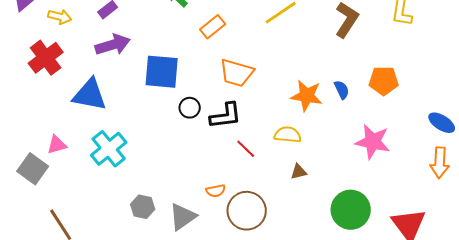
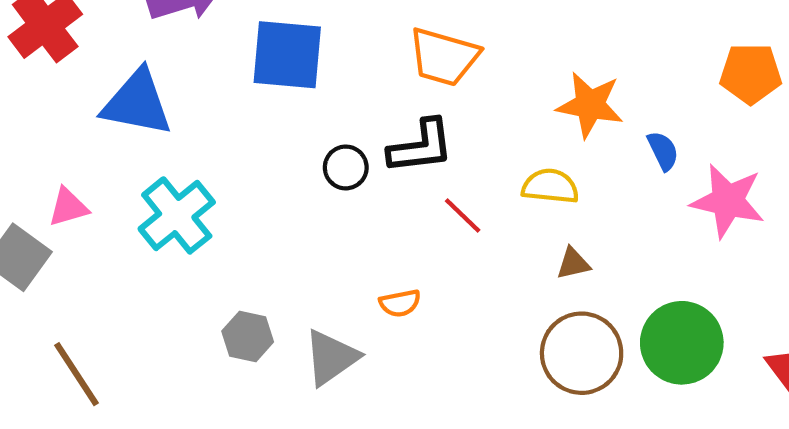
blue semicircle: (342, 90) -> (663, 151), moved
black circle: (190, 108) -> (346, 167), moved
brown circle: (247, 211) -> (582, 353), moved

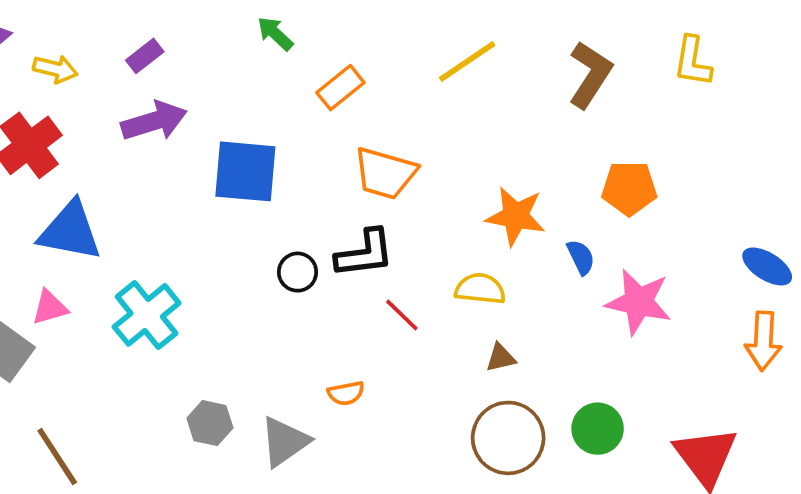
orange pentagon: (751, 74) -> (629, 188), moved
blue triangle: (137, 103) -> (70, 231), moved
green circle: (682, 343) -> (598, 429), size x0.7

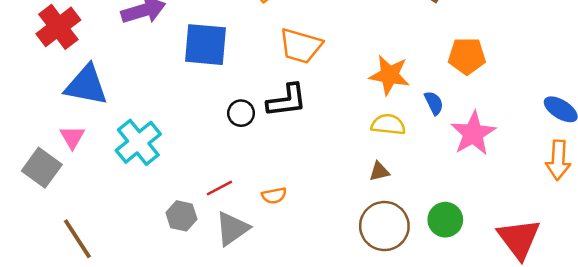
yellow semicircle: (480, 289) -> (388, 125), moved
pink star: (639, 302) -> (473, 133), turned 30
pink triangle: (50, 307) -> (72, 137), turned -44
red line: (402, 315) -> (219, 188), moved, turned -72

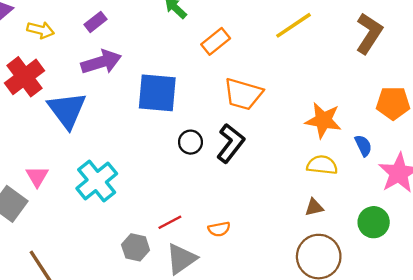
blue triangle: (86, 85) -> (67, 110), moved, turned 42
black L-shape: (287, 100) -> (231, 143), turned -45
black circle: (241, 113) -> (190, 142), moved
green circle: (445, 220) -> (374, 222), moved

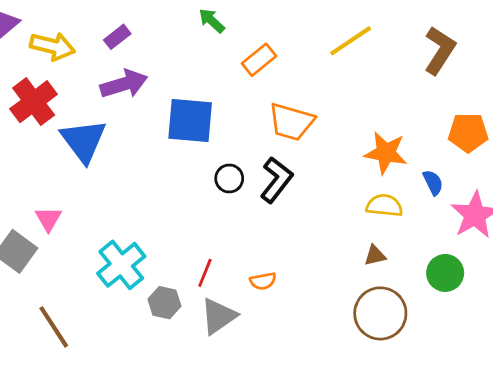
yellow arrow: (41, 30) -> (52, 46), size x1.4
cyan cross: (97, 181) -> (121, 265), moved
red line: (170, 222) -> (205, 273), turned -40

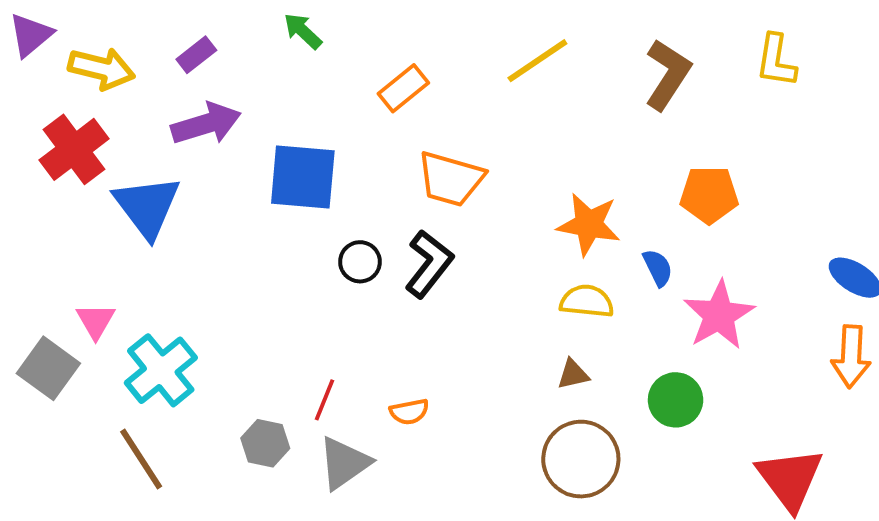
green arrow: (212, 21) -> (303, 31), moved
cyan cross: (121, 265) -> (161, 370), moved
brown line: (54, 327) -> (141, 459), moved

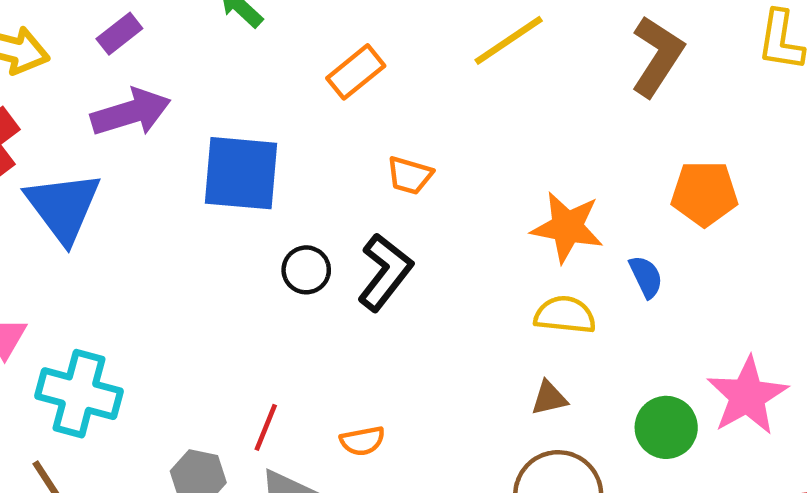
orange trapezoid: (451, 179) -> (410, 175), size x0.6
pink star: (719, 315) -> (747, 396), moved
cyan cross: (161, 370) -> (79, 394), turned -36

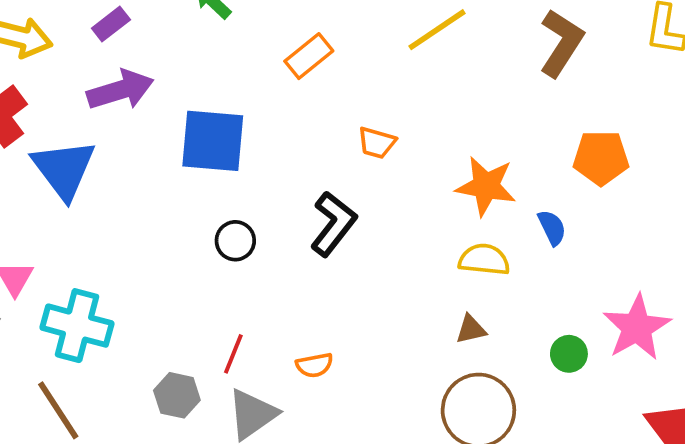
orange trapezoid: (410, 175) -> (377, 143), moved
black circle: (306, 270) -> (235, 241), moved
green circle: (666, 427) -> (569, 354), size x0.7

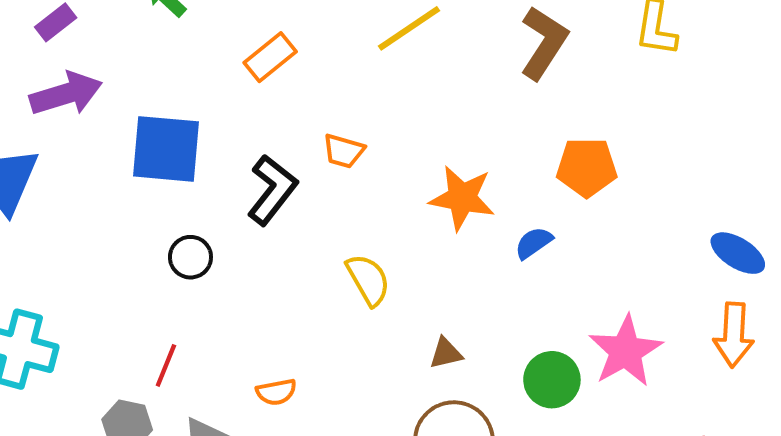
black L-shape: (333, 224) -> (272, 190), moved
blue semicircle: (552, 228) -> (534, 243), turned -99
yellow semicircle: (484, 260) -> (368, 280), moved, turned 54
red line: (233, 354) -> (166, 365), moved
green circle: (569, 354) -> (552, 380), size x1.4

